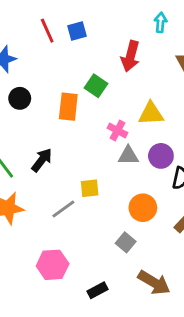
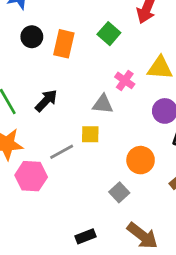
orange rectangle: (68, 107) -> (64, 44), moved
gray triangle: (128, 156) -> (103, 104), moved
pink hexagon: (53, 265) -> (31, 176), moved

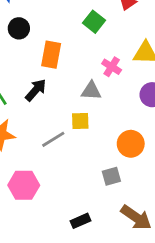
orange rectangle: (64, 44) -> (51, 55), moved
pink hexagon: (31, 176) -> (24, 185), moved
gray square: (119, 192) -> (111, 176), turned 30

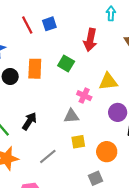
orange rectangle: (51, 55) -> (35, 69), moved
yellow square: (80, 121) -> (78, 142), moved

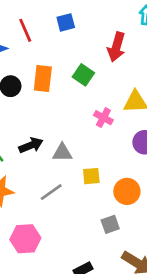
red line: (27, 25) -> (25, 30), moved
gray triangle: (71, 116) -> (62, 153), moved
black arrow: (29, 121) -> (31, 145), turned 30

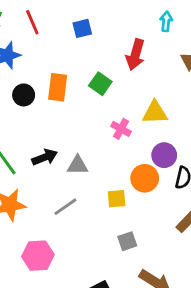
red line: (25, 30) -> (32, 22), moved
yellow square: (91, 176) -> (117, 199), moved
orange circle: (127, 191) -> (145, 178), moved

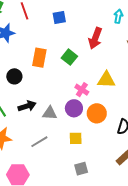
black circle: (24, 95) -> (14, 76), moved
purple circle: (164, 155) -> (74, 108), moved
orange circle: (145, 178) -> (97, 113), moved

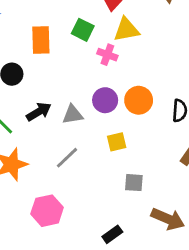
yellow triangle: (106, 80) -> (126, 30), moved
pink cross: (82, 90) -> (107, 55), moved
gray square: (81, 169) -> (134, 183), turned 32

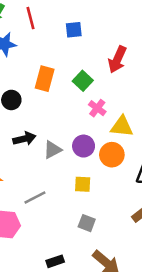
yellow triangle: (126, 30) -> (122, 127), moved
gray triangle: (73, 115) -> (52, 150), turned -36
gray line: (67, 158) -> (35, 197), moved

